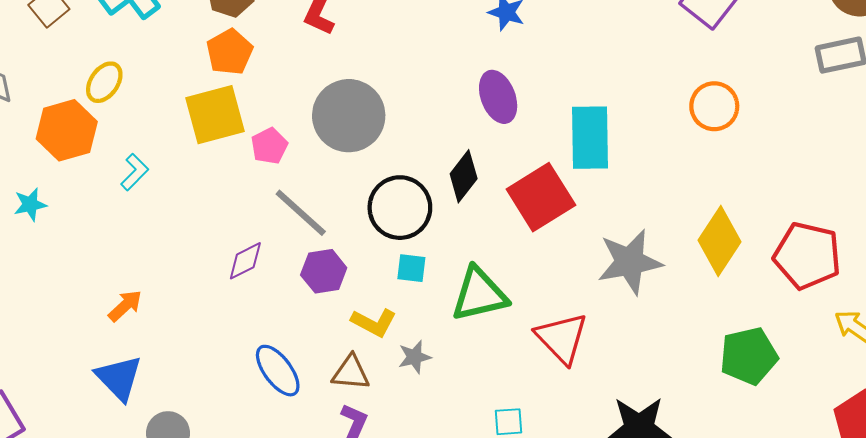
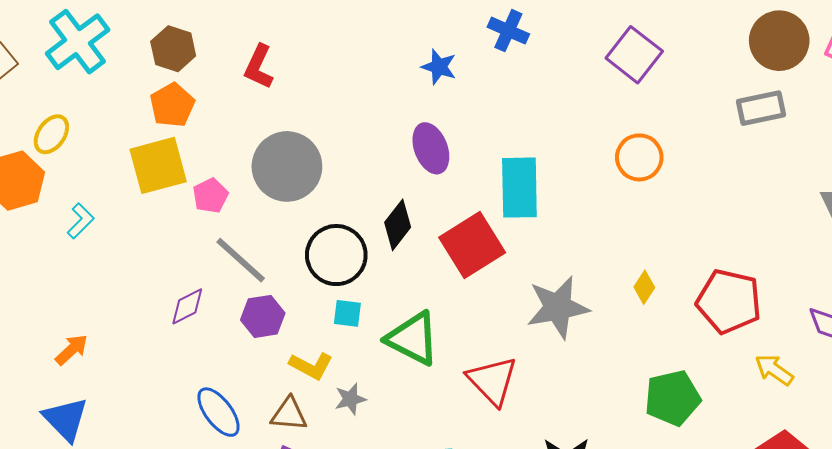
yellow diamond: (720, 241) -> (644, 287), size x0.5
green triangle: (479, 294) -> (413, 339), turned 40

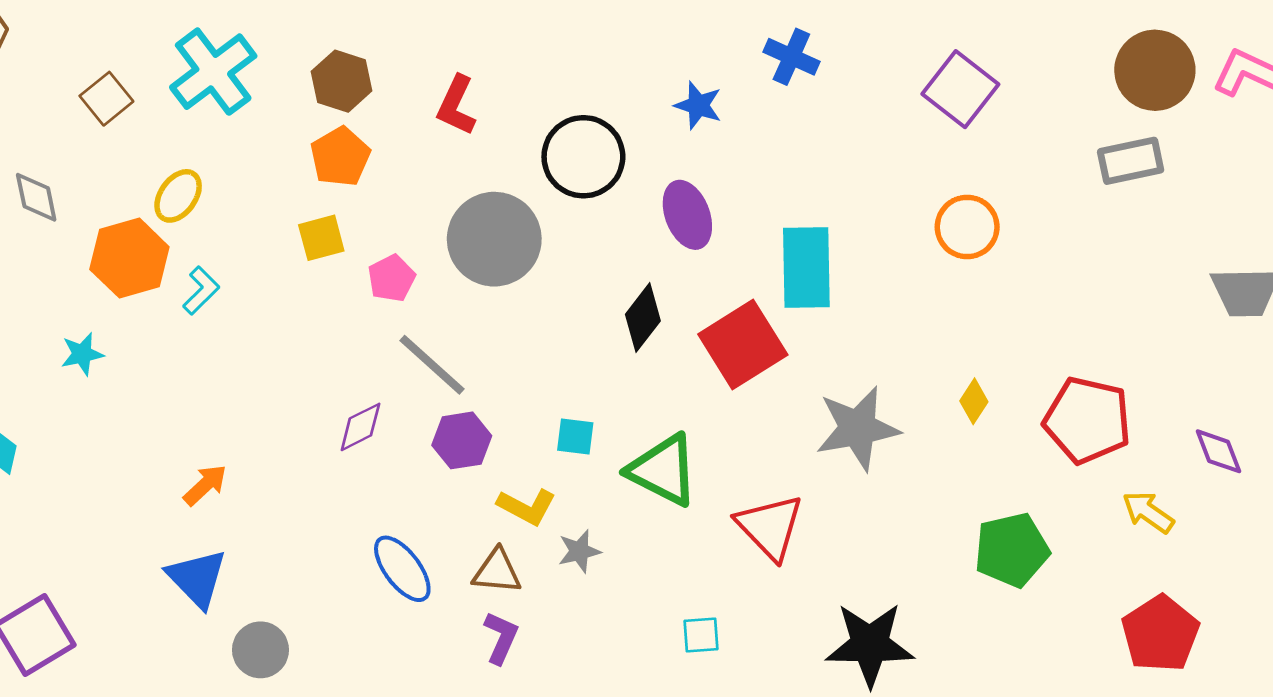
yellow square: (158, 165) -> (321, 238), size x0.6
cyan L-shape: (81, 221) -> (201, 290), moved
black circle: (336, 255) -> (583, 157), moved

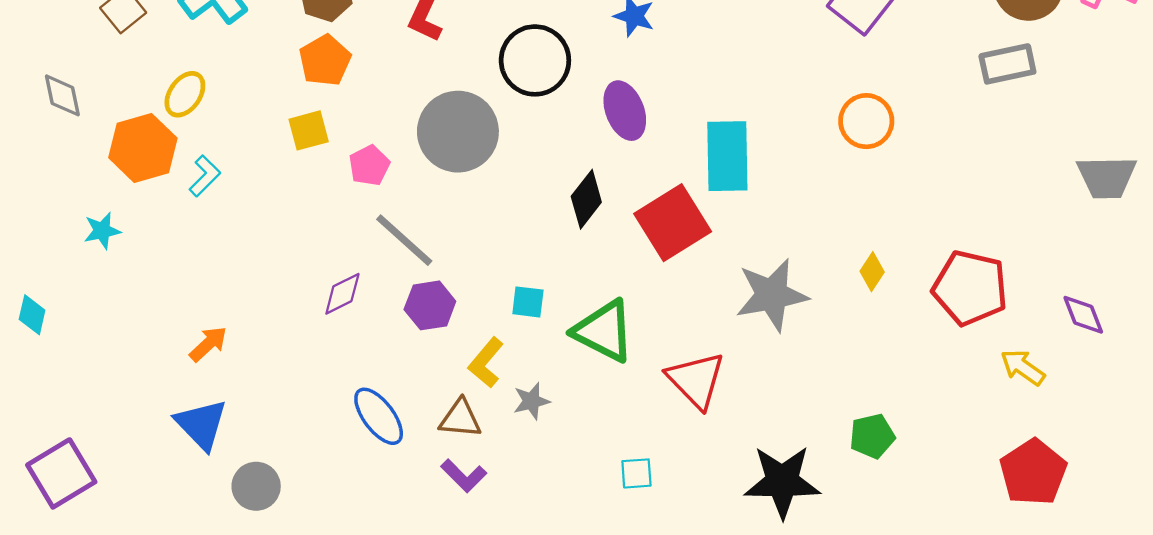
yellow L-shape: (527, 507) -> (486, 363), turned 102
green pentagon: (1012, 550) -> (872, 436), moved, size x0.7
purple L-shape: (501, 638) -> (464, 476), turned 111

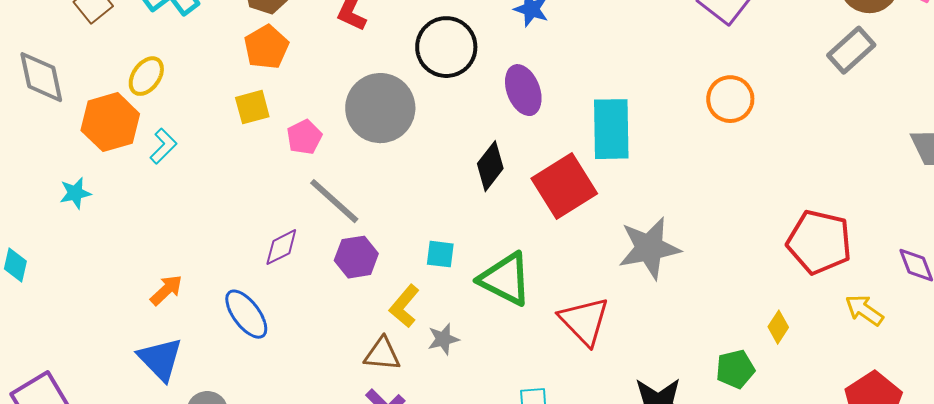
gray rectangle: (1007, 64) -> (851, 50), turned -30
gray diamond: (62, 95) -> (41, 77), size x1.4
yellow diamond: (872, 272) -> (778, 327), moved
blue ellipse: (379, 416) -> (246, 314), moved

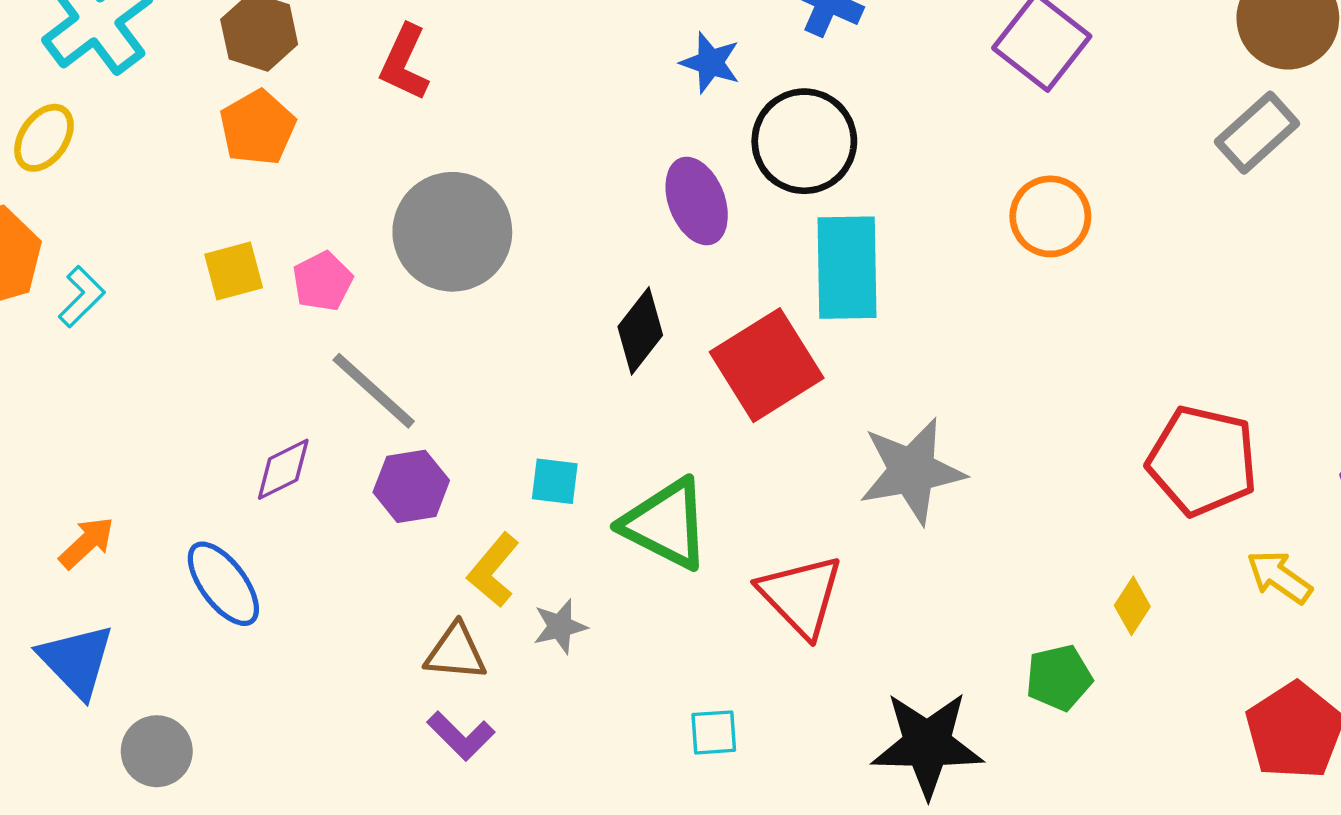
black circle: (446, 47) -> (804, 141), moved
yellow ellipse: (146, 76) -> (44, 138), moved
yellow square: (252, 107) -> (234, 271), moved

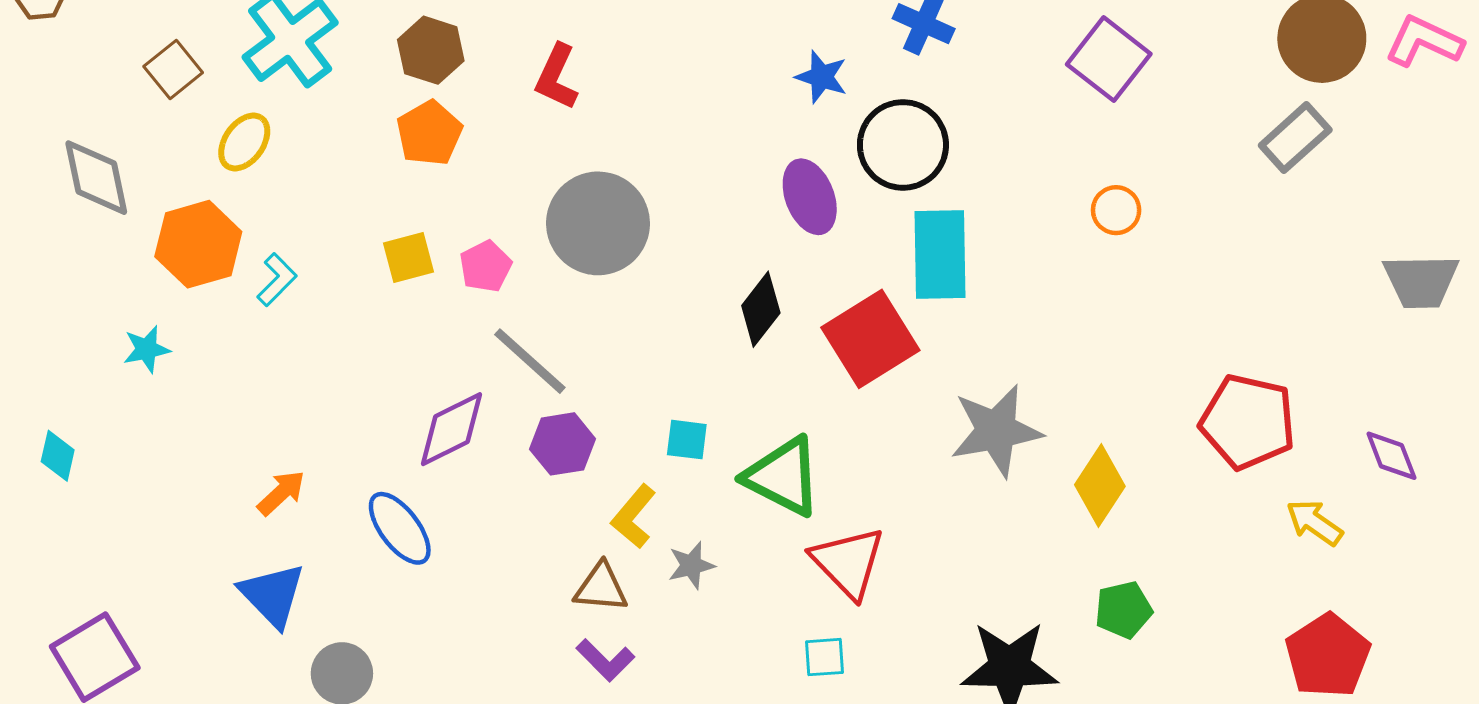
orange circle: (1050, 216) -> (1116, 210), size x0.7
purple diamond: (283, 469) -> (451, 429), size x1.4
red triangle: (801, 596) -> (848, 562), moved
yellow diamond: (1132, 606) -> (1100, 485), moved, size x1.6

